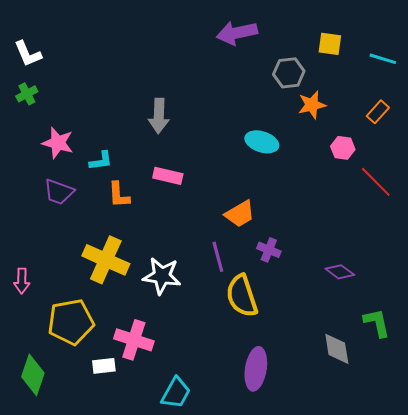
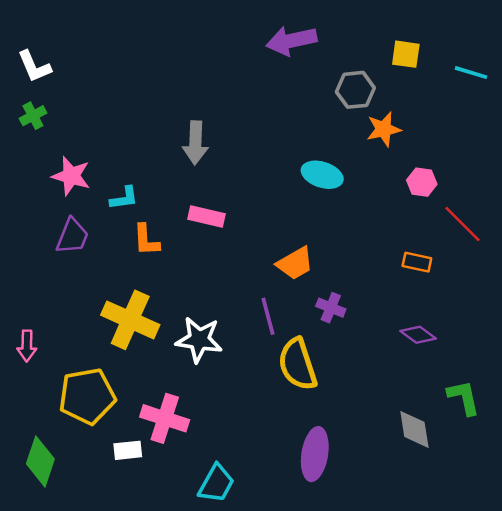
orange rectangle: (378, 112) -> (417, 262), moved, turned 60
purple trapezoid: (59, 192) -> (72, 236), turned -88

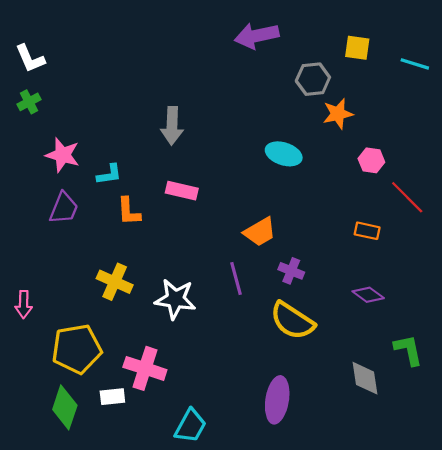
yellow cross: (130, 320) -> (115, 282), size x0.7
yellow semicircle: (298, 364) -> (292, 321), moved, turned -39
green diamond: (40, 461) -> (65, 407), moved

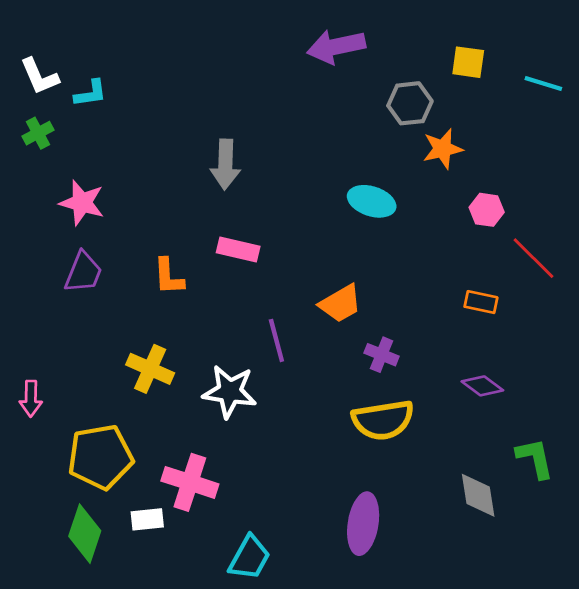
cyan L-shape: (109, 174) -> (90, 93), moved
purple line: (236, 278) -> (276, 340), moved
yellow semicircle: (292, 321) -> (383, 420), turned -42

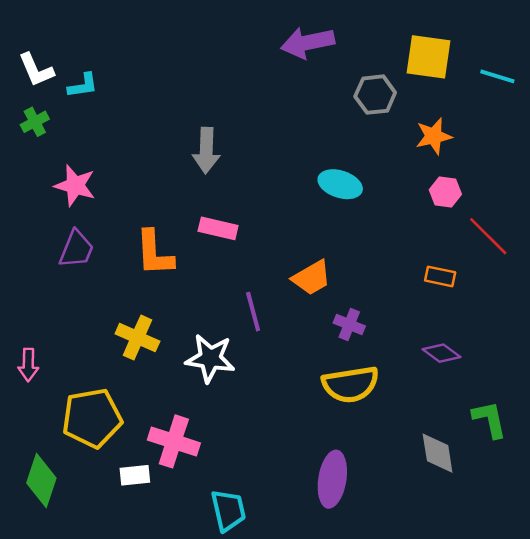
yellow square: (468, 62) -> (428, 57), size x1.5
orange star: (443, 149) -> (434, 136), moved
orange L-shape: (169, 277) -> (154, 253), size x1.4
green diamond: (85, 534) -> (41, 480), moved
cyan trapezoid: (250, 558) -> (228, 510), turned -42

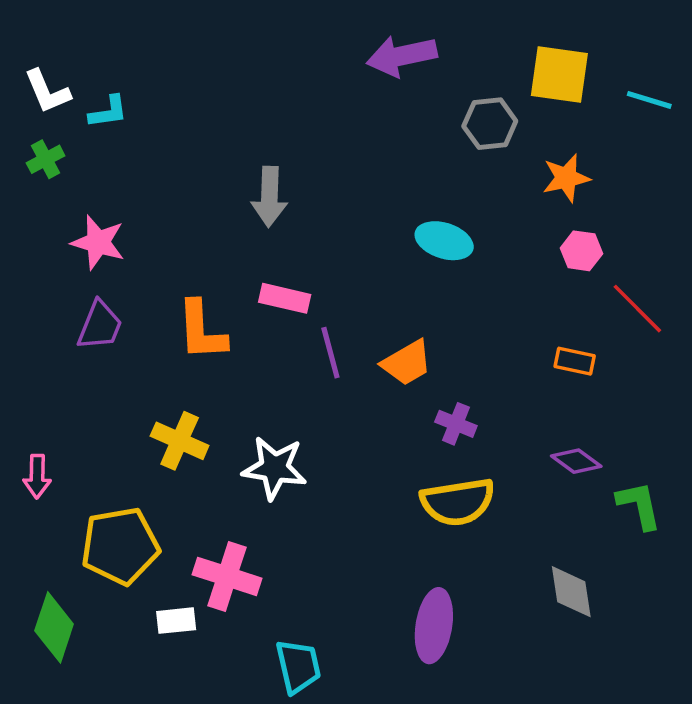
purple line: (253, 312) -> (330, 353), moved
green L-shape: (490, 419) -> (639, 505), moved

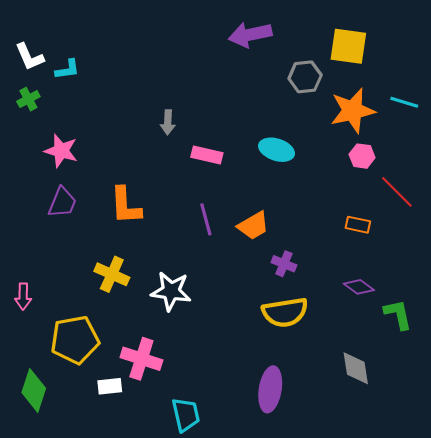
cyan line: (649, 100) -> (404, 102), moved
orange star: (566, 178) -> (353, 111), size x1.5
gray arrow: (269, 197) -> (168, 122), size x0.7
pink rectangle: (285, 298) -> (207, 155), moved

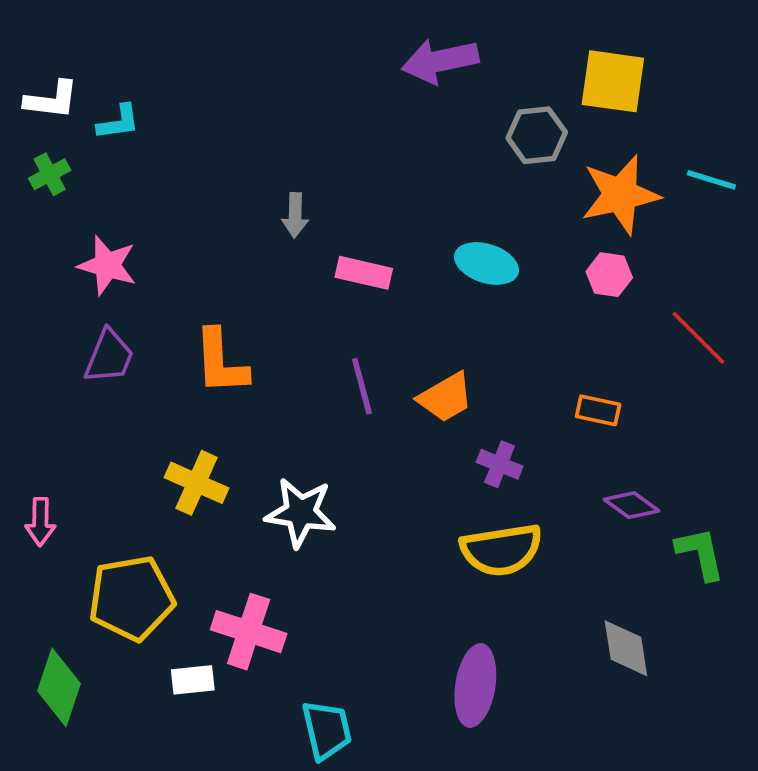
white L-shape: (29, 57) -> (52, 100), turned -60
pink hexagon: (362, 156) -> (609, 275), moved
orange rectangle: (358, 225) -> (598, 410), moved

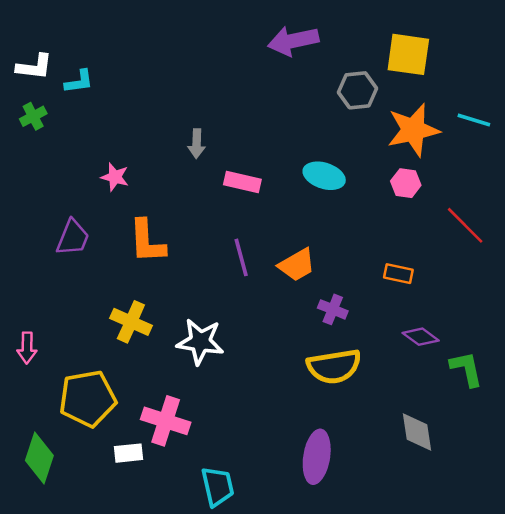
pink star: (107, 265) -> (115, 177), moved, size x0.7

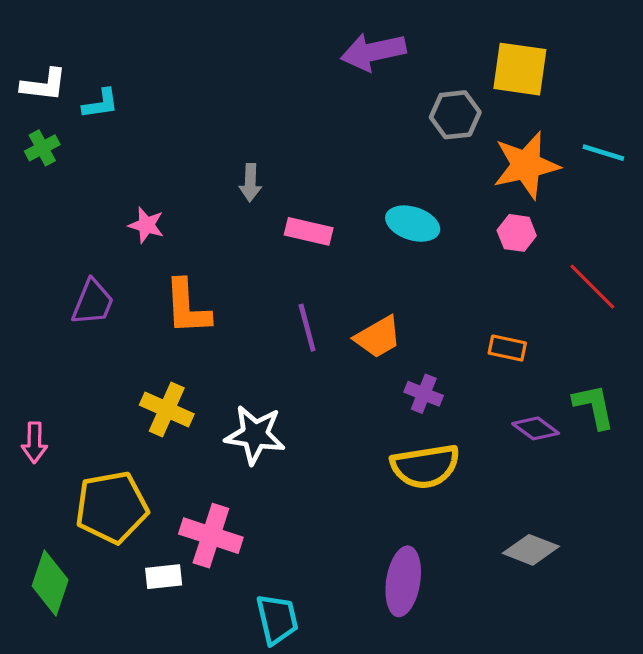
green L-shape: (466, 369) -> (594, 406), moved
gray diamond: (417, 432) -> (531, 550), turned -60

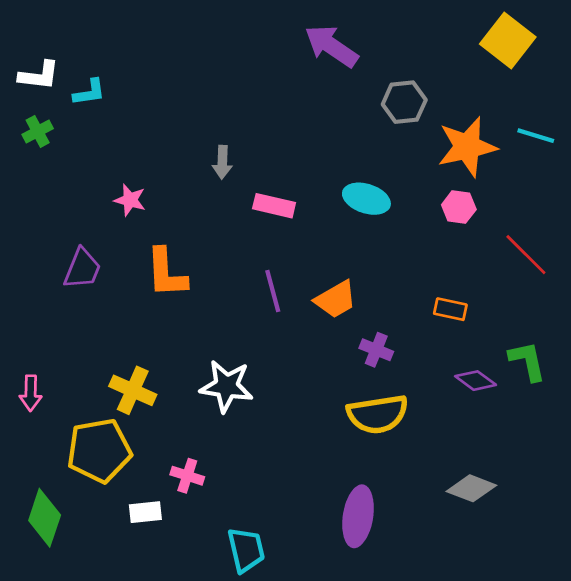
purple arrow: (373, 52) -> (331, 46), turned 46
yellow square: (520, 69) -> (508, 41), moved, turned 30
yellow cross: (167, 410) -> (133, 390), moved
pink cross: (211, 536) -> (187, 476), size x0.6

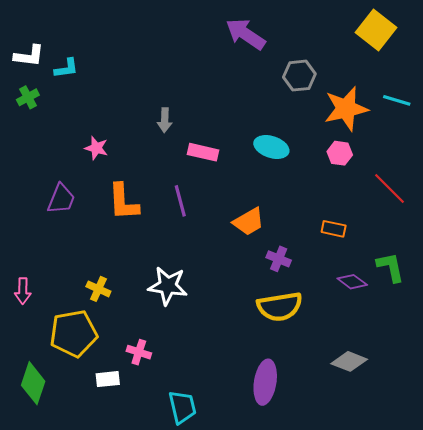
purple line: (273, 291) -> (180, 201), moved
yellow cross: (133, 390) -> (98, 289), size x0.7

